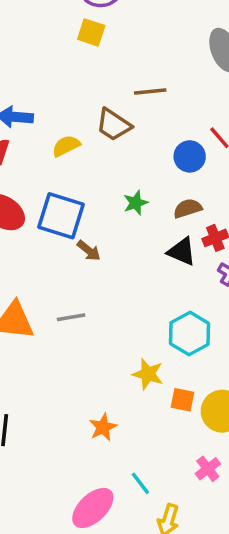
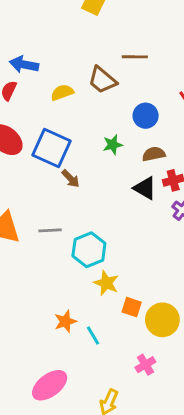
blue circle: (190, 156) -> (146, 116), moved
cyan hexagon: (190, 333) -> (89, 250), moved
cyan line: (140, 483) -> (93, 335), moved

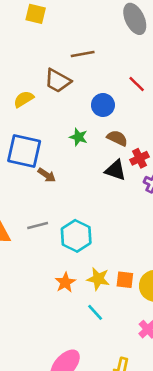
green star: (113, 145) -> (79, 137), turned -30
brown semicircle: (154, 154) -> (117, 138), turned 48
yellow star: (106, 283) -> (98, 279), moved
orange star: (65, 321) -> (65, 282), moved

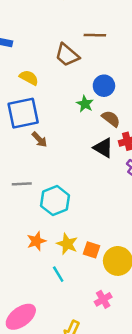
yellow semicircle: (24, 99) -> (29, 78), moved, turned 48
green star: (79, 137) -> (85, 104), moved
blue square: (24, 151) -> (23, 113), turned -36

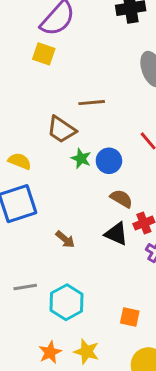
green star: (85, 104) -> (81, 158), moved
brown arrow: (39, 139) -> (65, 239), moved
orange square: (92, 250) -> (130, 317), moved

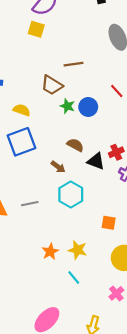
brown semicircle: (121, 199) -> (75, 145), moved
cyan hexagon: (67, 302) -> (71, 195), moved

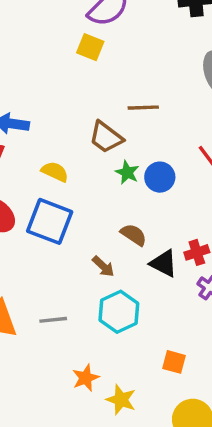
blue square: (21, 142) -> (50, 221), turned 36
orange star: (50, 252) -> (86, 378), moved

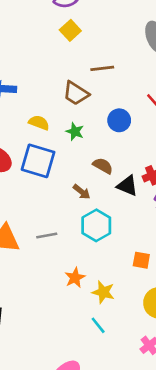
yellow square: (90, 47) -> (70, 30), moved, turned 30
green star: (127, 172) -> (75, 132), moved

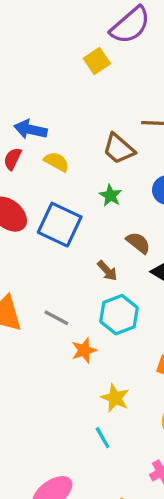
yellow square: (70, 30) -> (97, 61), moved
yellow semicircle: (39, 123) -> (57, 162), moved
gray line: (47, 235) -> (56, 318), turned 30
orange star: (75, 278) -> (84, 350), moved

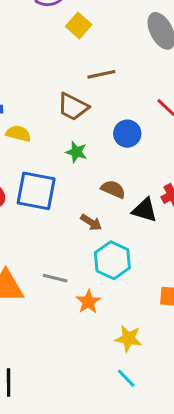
yellow square: (97, 61) -> (79, 26), moved

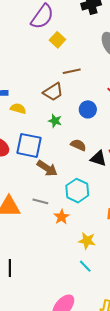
brown trapezoid: (73, 107) -> (53, 92), turned -60
brown arrow: (91, 222) -> (47, 168), moved, size x1.5

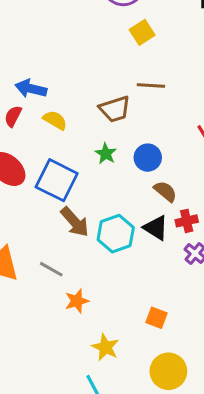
blue circle: (88, 109) -> (148, 158), moved
brown semicircle: (78, 145) -> (165, 191), moved
cyan hexagon: (77, 191) -> (116, 234), moved

